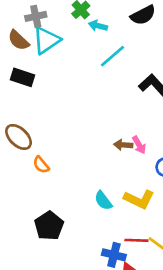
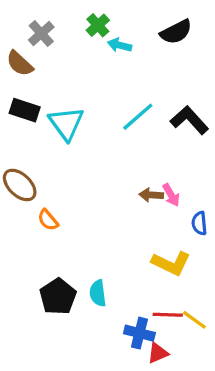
gray cross: (36, 16) -> (41, 34), turned -30
cyan triangle: (46, 40) -> (66, 123), moved, turned -32
cyan line: (113, 56) -> (138, 117), moved
cyan semicircle: (103, 201) -> (98, 293), moved, turned 30

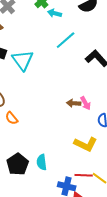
cyan line: (138, 117) -> (66, 40), moved

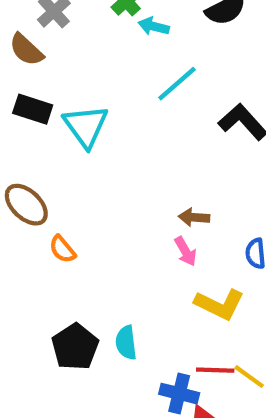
pink arrow: (86, 103) -> (185, 251), moved

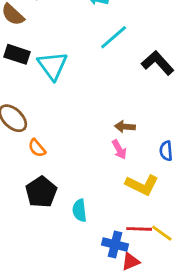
black pentagon: (75, 347) -> (41, 192), moved

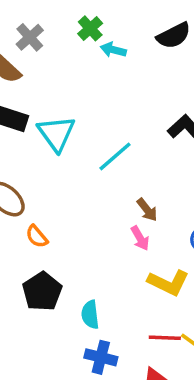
cyan line: (114, 37) -> (115, 156), moved
brown arrow: (125, 127) -> (147, 210), turned -132
blue cross: (115, 245) -> (101, 357), moved

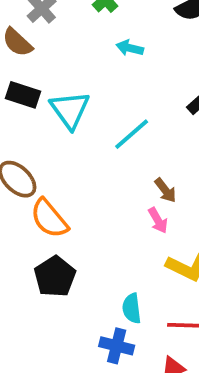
cyan arrow: (113, 50) -> (130, 48), moved
orange semicircle: (37, 236) -> (49, 218), size x1.6
cyan semicircle: (90, 315) -> (132, 308), moved

